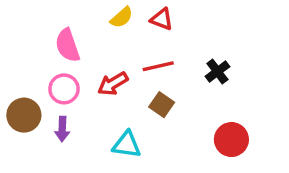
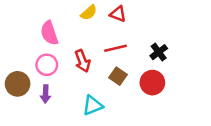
red arrow: (113, 84) -> (82, 61), turned -80
red circle: (231, 140) -> (152, 83), moved
cyan triangle: (127, 145) -> (93, 105), turned -30

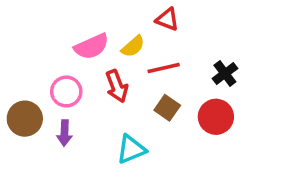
yellow semicircle: (89, 13) -> (133, 46), moved
pink semicircle: (49, 33) -> (92, 46), moved, turned -95

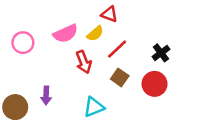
red triangle: (167, 19) -> (109, 14), moved
red line: (164, 68) -> (117, 49), turned -30
pink circle: (66, 92) -> (23, 43), moved
brown circle: (25, 119) -> (15, 107), moved

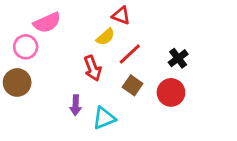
pink semicircle: (66, 34) -> (47, 23), moved
purple arrow: (46, 95) -> (76, 105), moved
brown circle: (15, 107) -> (17, 82), moved

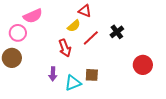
black cross: (178, 58) -> (117, 32), moved
brown square: (133, 85) -> (92, 75), moved, turned -32
red circle: (171, 92) -> (143, 65), moved

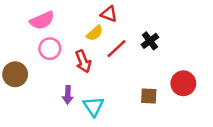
pink circle: (18, 33) -> (50, 49), moved
brown square: (92, 75) -> (149, 96), moved
cyan triangle: (73, 83) -> (93, 106), turned -42

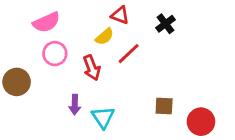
black cross: (150, 41) -> (165, 24), moved
red circle: (183, 83) -> (201, 122), moved

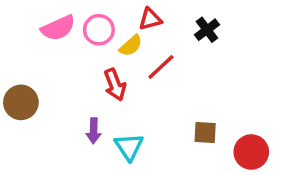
red triangle: (120, 15) -> (150, 19), turned -36
pink circle: (55, 54) -> (99, 30), moved

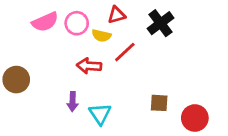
black cross: (207, 30) -> (160, 23), size x1.4
yellow semicircle: (131, 46) -> (101, 36), turned 54
red arrow: (115, 85) -> (89, 66), turned 115

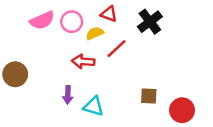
red triangle: (117, 15) -> (109, 14), turned 36
yellow semicircle: (101, 36) -> (95, 33), turned 144
cyan triangle: (100, 114) -> (93, 106), turned -40

